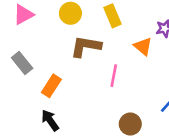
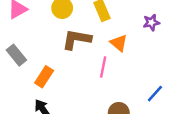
orange triangle: (143, 46) -> (119, 43), moved

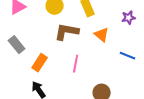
pink line: (103, 67) -> (76, 64), moved
blue line: (155, 94) -> (128, 56), moved, turned 70

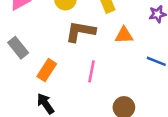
orange triangle: (102, 35) -> (124, 35), turned -42

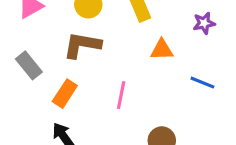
brown L-shape: (80, 32) -> (82, 45), moved

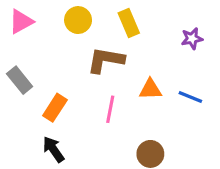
brown L-shape: (82, 45) -> (106, 60), moved
orange triangle: (162, 50) -> (150, 89), moved

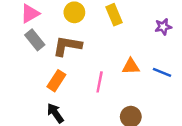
brown L-shape: (106, 60) -> (67, 46), moved
gray rectangle: (20, 80) -> (35, 40), moved

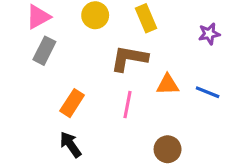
gray rectangle: (35, 40) -> (44, 51), turned 66
brown L-shape: (67, 46) -> (129, 58), moved

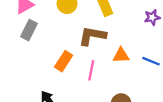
orange rectangle: (72, 103) -> (64, 61), moved

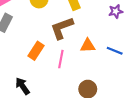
brown L-shape: (92, 36) -> (62, 28), turned -30

